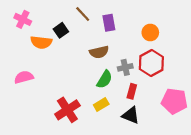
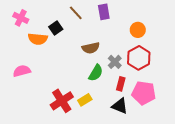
purple rectangle: (109, 23) -> (104, 12), moved
gray cross: (125, 67) -> (115, 62), turned -32
pink pentagon: (174, 101) -> (144, 93), moved
yellow rectangle: (101, 104) -> (85, 100), moved

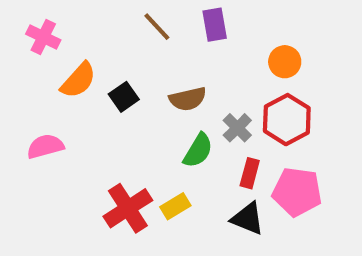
black square: (56, 28) -> (124, 97), moved
orange semicircle: (38, 39) -> (78, 80), turned -54

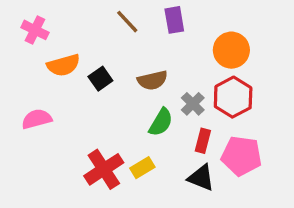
orange circle: (285, 62) -> (231, 50), size x1.4
orange semicircle: (78, 80) -> (64, 65), turned 32

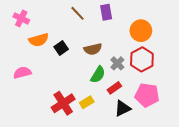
red rectangle: (203, 141) -> (114, 88), moved, turned 40
black triangle: (201, 178) -> (122, 108), turned -48

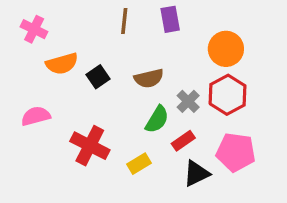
brown line: (77, 13) -> (124, 21), turned 49
red cross: (63, 103) -> (90, 146), moved, turned -30

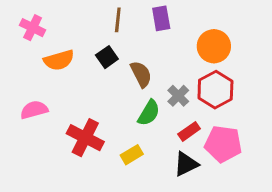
black square: (98, 77) -> (107, 57), moved
brown semicircle: (149, 78) -> (141, 74), turned -104
red rectangle: (183, 141) -> (189, 131), moved

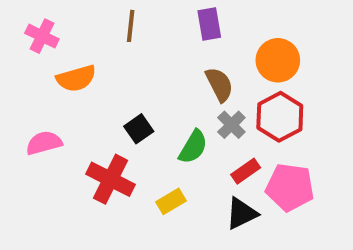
brown line: (118, 20) -> (131, 26), moved
black square: (107, 57) -> (139, 129), moved
brown semicircle: (141, 74) -> (219, 84), moved

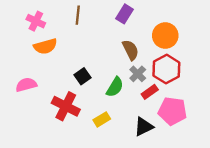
purple rectangle: (209, 24) -> (124, 14), turned 42
pink cross: (42, 36) -> (36, 21), moved
red rectangle: (246, 171) -> (150, 92), moved

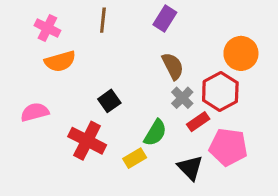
orange circle: (165, 36) -> (241, 53), moved
green semicircle: (115, 87) -> (155, 133), moved
black triangle: (144, 127) -> (190, 168), turned -48

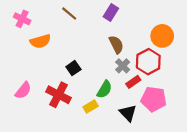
brown line: (103, 20) -> (69, 13), turned -56
pink cross: (47, 28) -> (22, 19), moved
pink semicircle: (35, 112) -> (23, 90), moved, turned 144

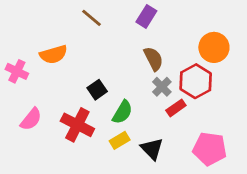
pink cross: (22, 19) -> (17, 71), moved
green semicircle: (104, 89) -> (122, 112), moved
pink pentagon: (154, 99) -> (210, 149), moved
black triangle: (128, 113) -> (152, 149), moved

